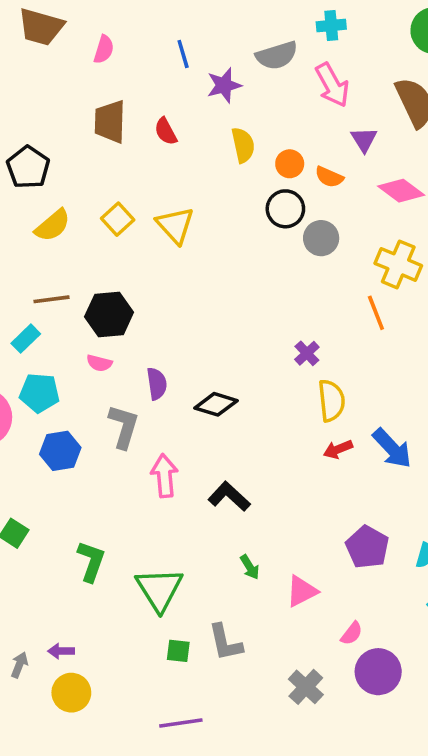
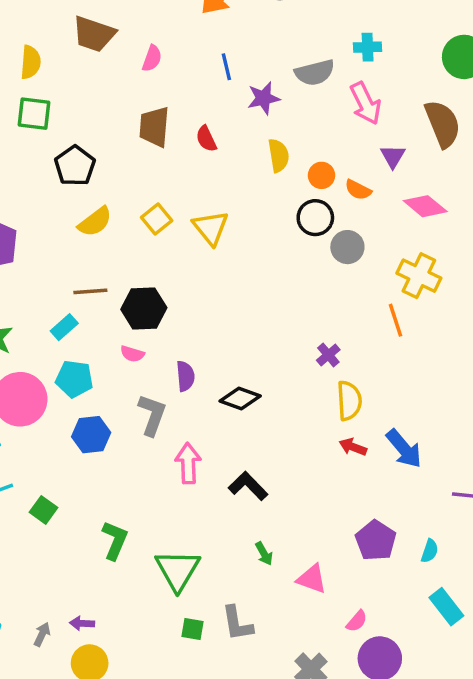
red arrow: (338, 449) -> (353, 447), turned 40
pink triangle: (302, 591) -> (312, 579), turned 44

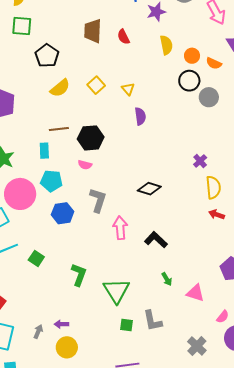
yellow triangle: (211, 228) -> (128, 89), size x0.6
cyan rectangle: (64, 327) -> (44, 151), turned -49
purple semicircle: (185, 376) -> (140, 116), moved

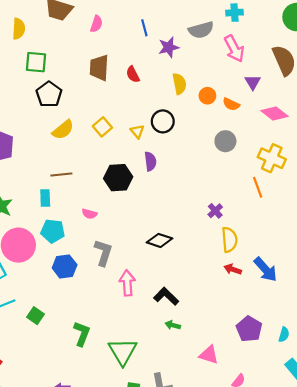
green square: (22, 26) -> (36, 62), moved
black circle: (189, 81) -> (163, 121), moved
black hexagon: (91, 138) -> (118, 178), moved
green arrow: (167, 279) -> (173, 325), moved, turned 136

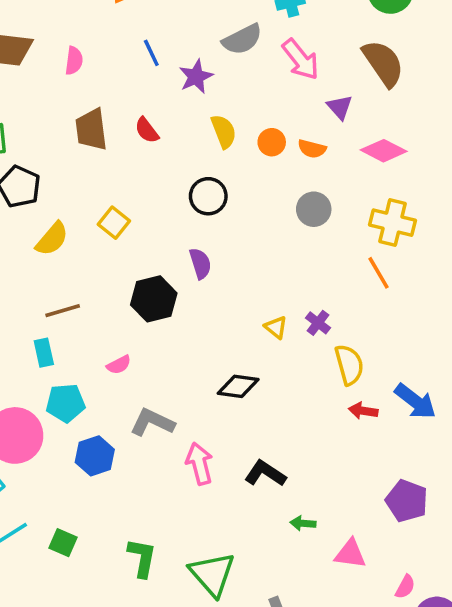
yellow triangle: (137, 131) -> (276, 327), moved
pink semicircle: (89, 214) -> (119, 365), turned -32
gray L-shape: (103, 253) -> (152, 422), turned -72
green arrow: (173, 325) -> (303, 523), moved

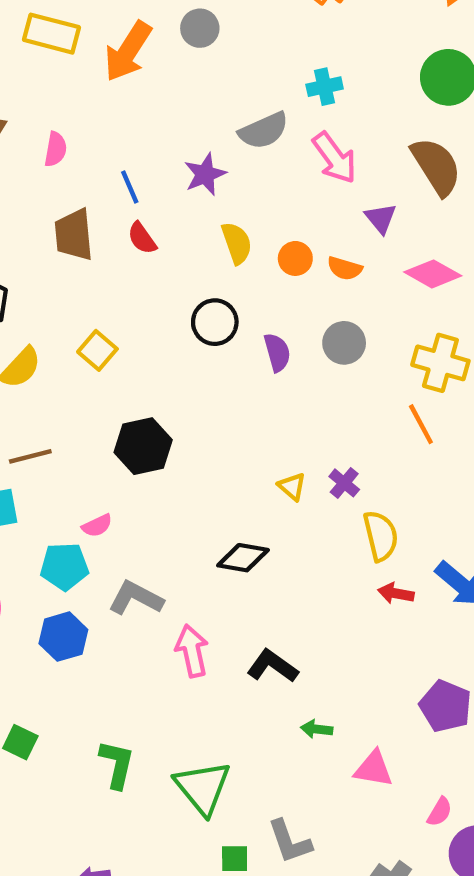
blue line: (151, 53) -> (130, 187), moved
purple semicircle: (200, 263) -> (277, 352), moved
cyan pentagon: (66, 403) -> (64, 566), moved

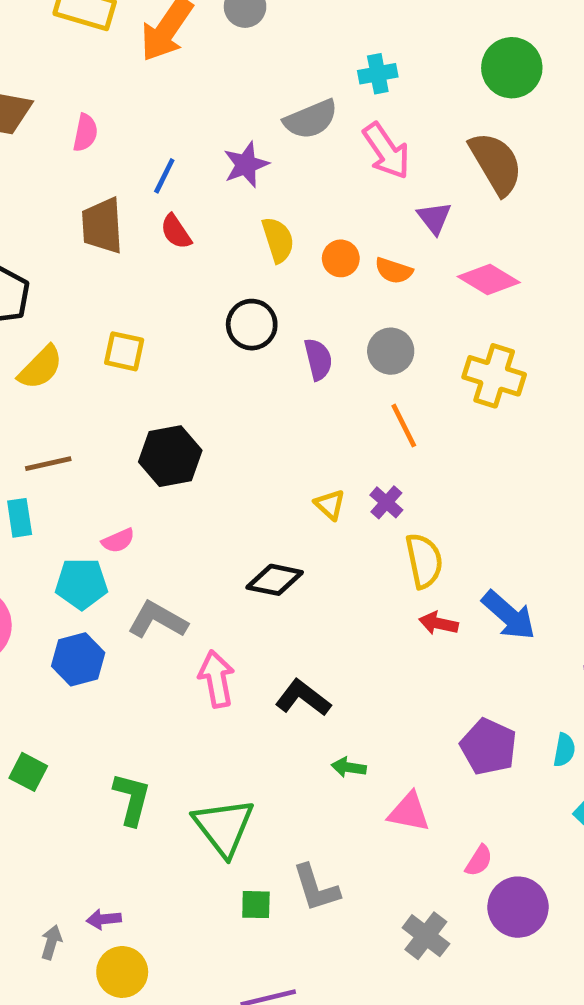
blue line: (130, 187) -> (164, 176), turned 48
yellow square: (97, 350) -> (124, 351), turned -30
orange line: (421, 424) -> (404, 426), moved

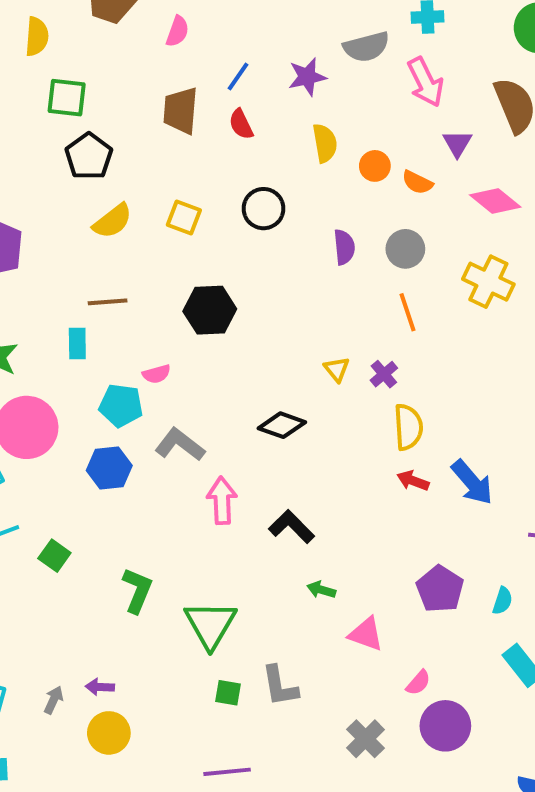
black circle: (252, 325) -> (264, 209), moved

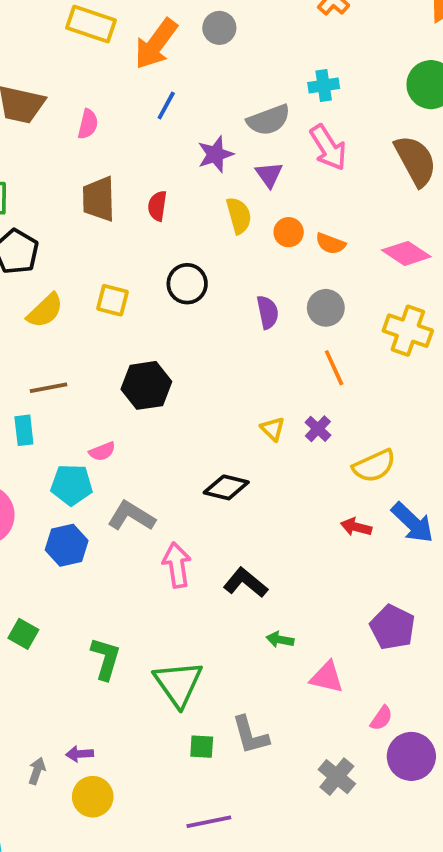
blue line: (238, 77) -> (166, 106), moved
red semicircle: (241, 124) -> (157, 206), turned 40
purple triangle: (457, 143) -> (269, 175), moved
yellow semicircle: (408, 427) -> (374, 466), moved, turned 75

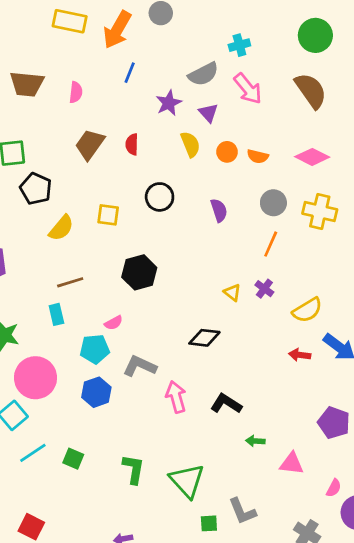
brown trapezoid: (99, 199) -> (90, 144), turned 44
gray circle: (326, 308) -> (273, 203), moved
orange line: (334, 368) -> (271, 244), turned 55

